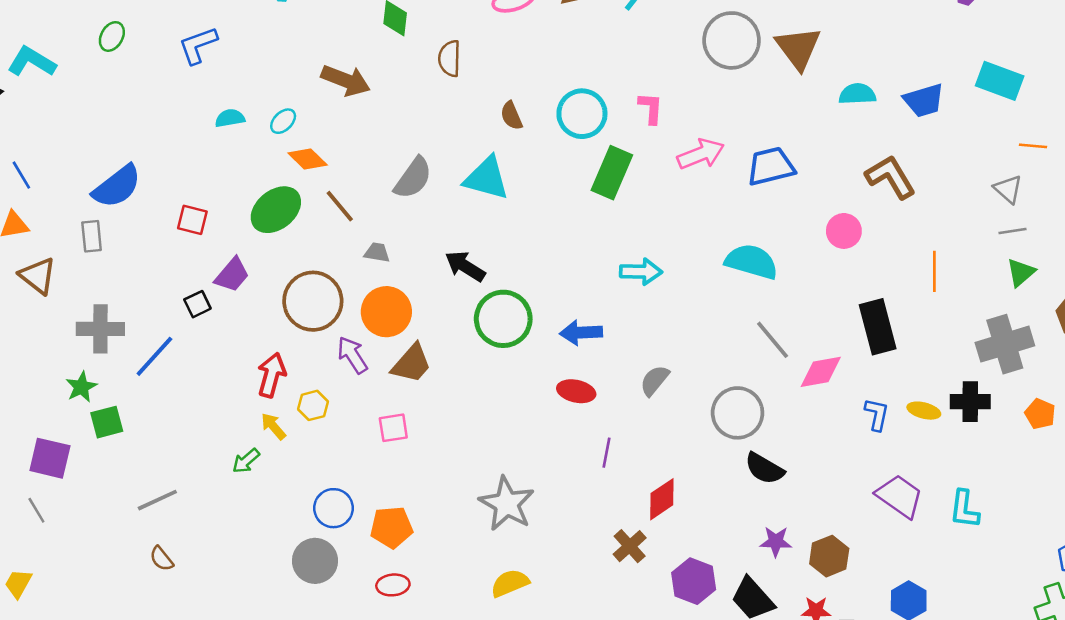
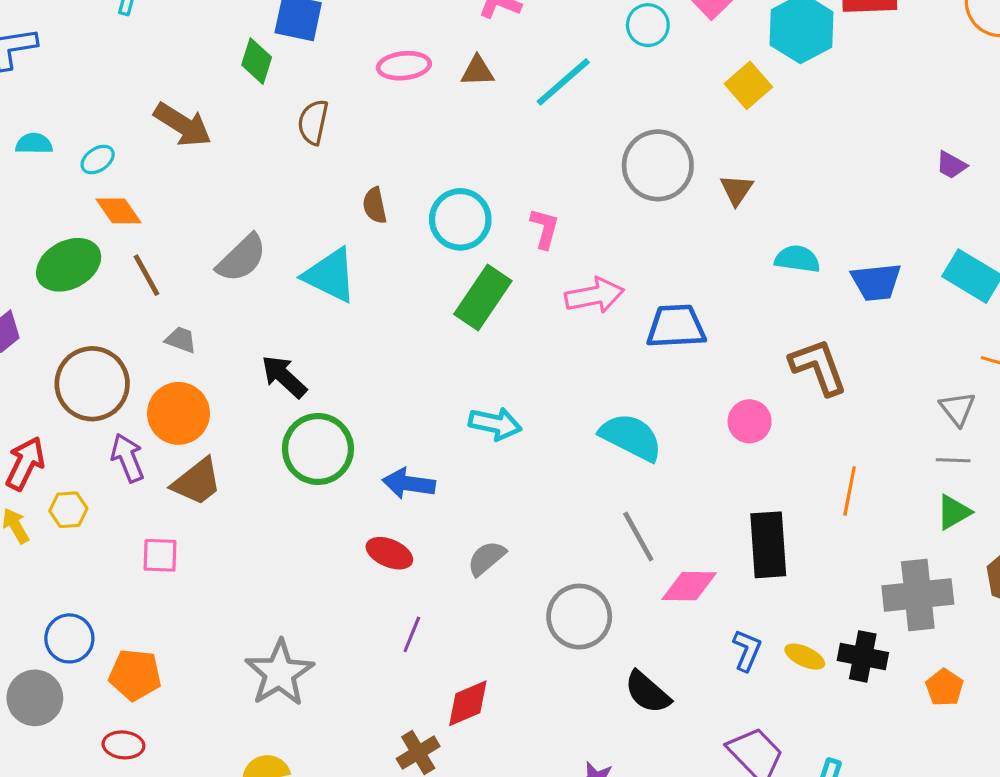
brown triangle: (798, 48) -> (737, 190), size x0.6
black semicircle: (764, 468) -> (647, 692), moved

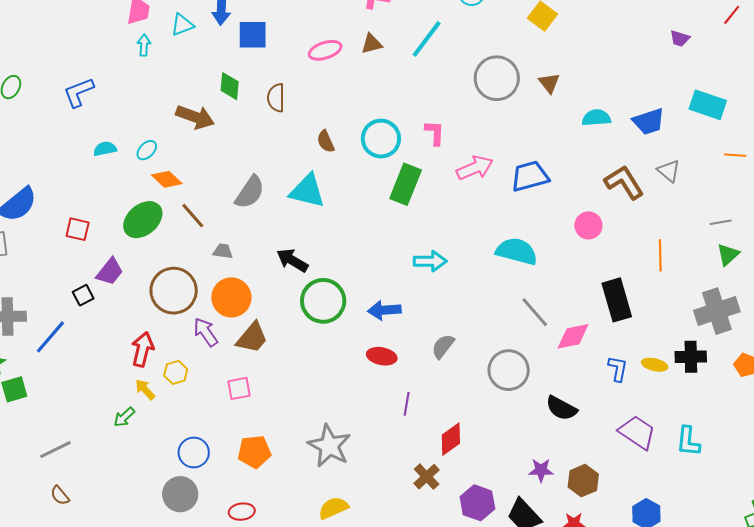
green diamond: (257, 61) -> (230, 86), moved
gray triangle: (957, 409) -> (669, 171), moved
orange pentagon: (135, 675) -> (254, 452), moved

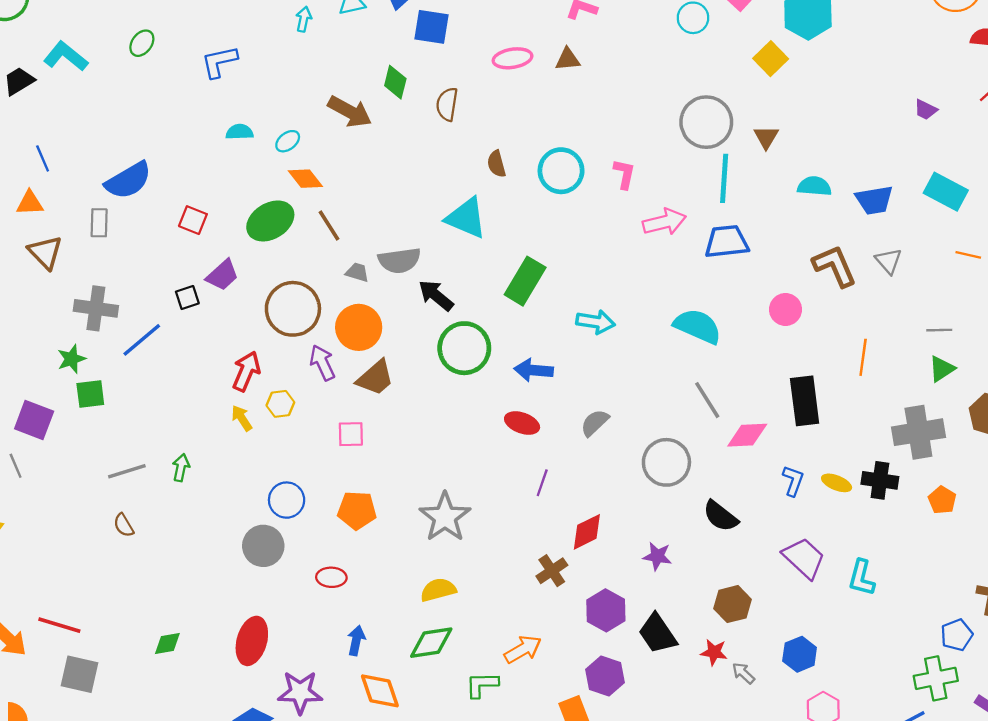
cyan line: (427, 39) -> (724, 178), moved, turned -42
green rectangle: (406, 184) -> (525, 281), moved
gray semicircle: (250, 192) -> (399, 260), moved, turned 39
green arrow: (124, 417) -> (181, 468), moved, turned 135
purple star: (541, 470) -> (657, 556), moved

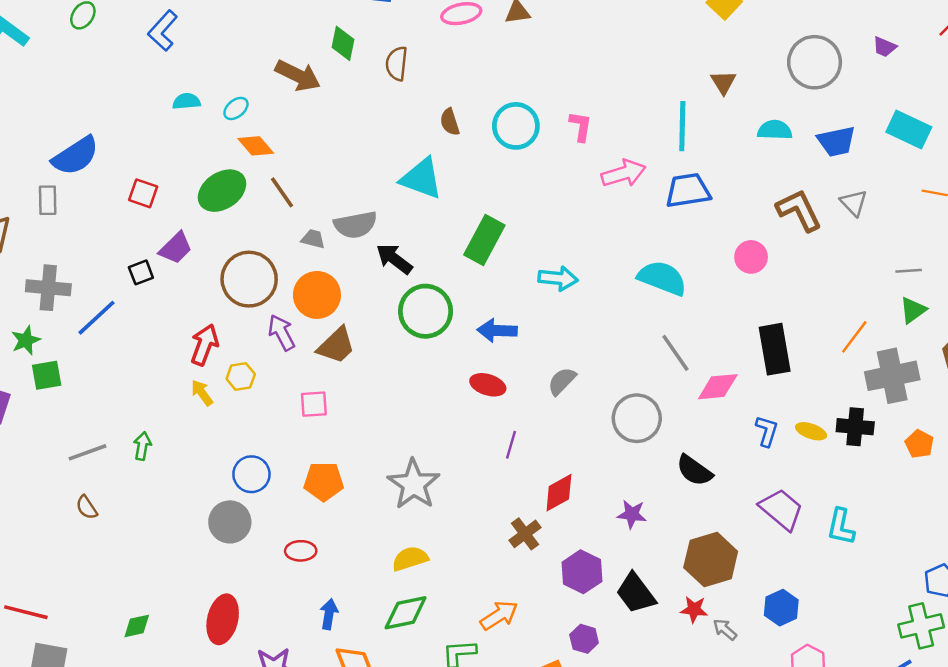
blue L-shape: (219, 62) -> (163, 31), turned -33
gray circle: (706, 122) -> (815, 62), moved
orange line: (863, 357) -> (854, 337), moved, turned 32
brown hexagon: (733, 604) -> (711, 560), size x1.4
purple hexagon: (605, 676) -> (584, 639), size x0.7

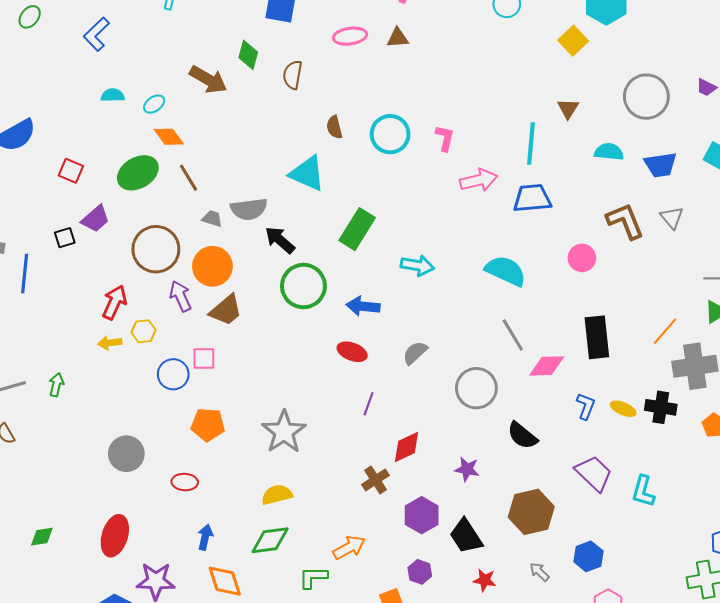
blue line: (96, 318) -> (25, 274), turned -45
yellow arrow: (202, 393) -> (110, 343), turned -65
blue circle: (251, 474) -> (173, 374), moved
red star: (694, 609) -> (485, 580), moved

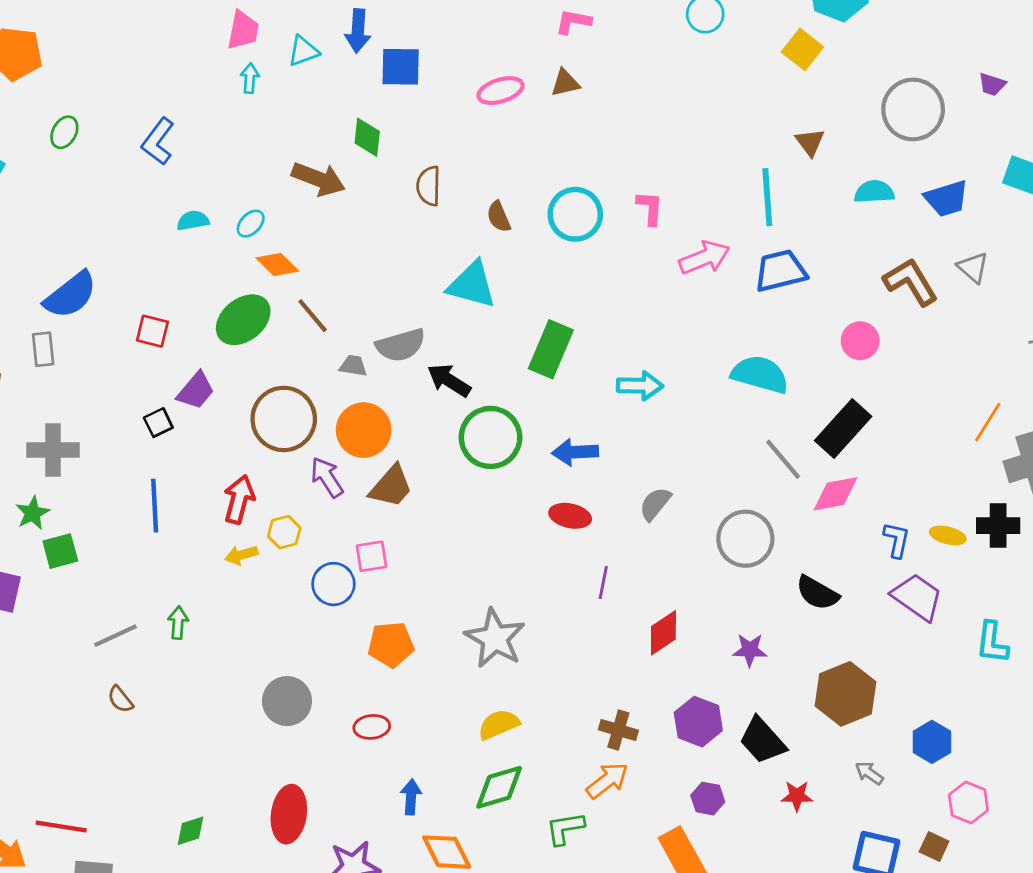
brown semicircle: (293, 75) -> (429, 186), moved
blue line: (25, 274) -> (155, 506), moved
black rectangle: (597, 337) -> (843, 428), moved, turned 57
purple trapezoid: (594, 473) -> (917, 597), moved
brown cross: (376, 480) -> (618, 730), moved, turned -32

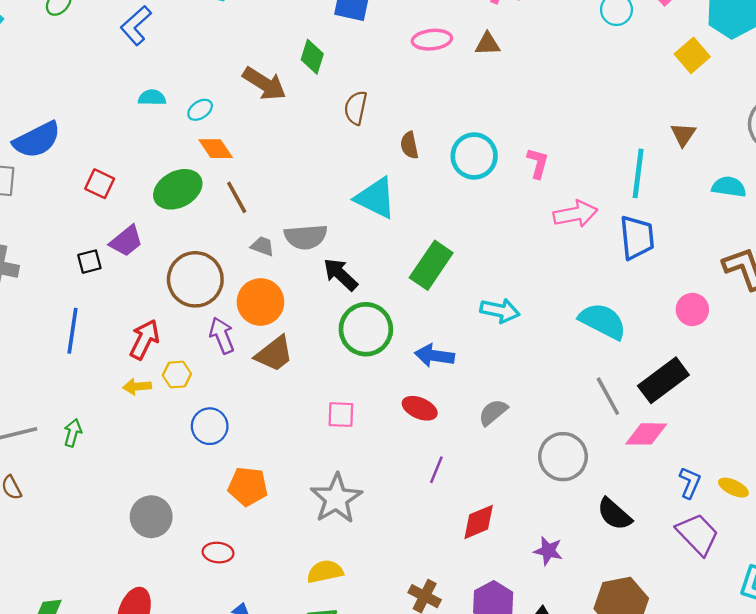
blue trapezoid: (780, 271) -> (637, 238), turned 87
pink square: (372, 556) -> (341, 415), moved

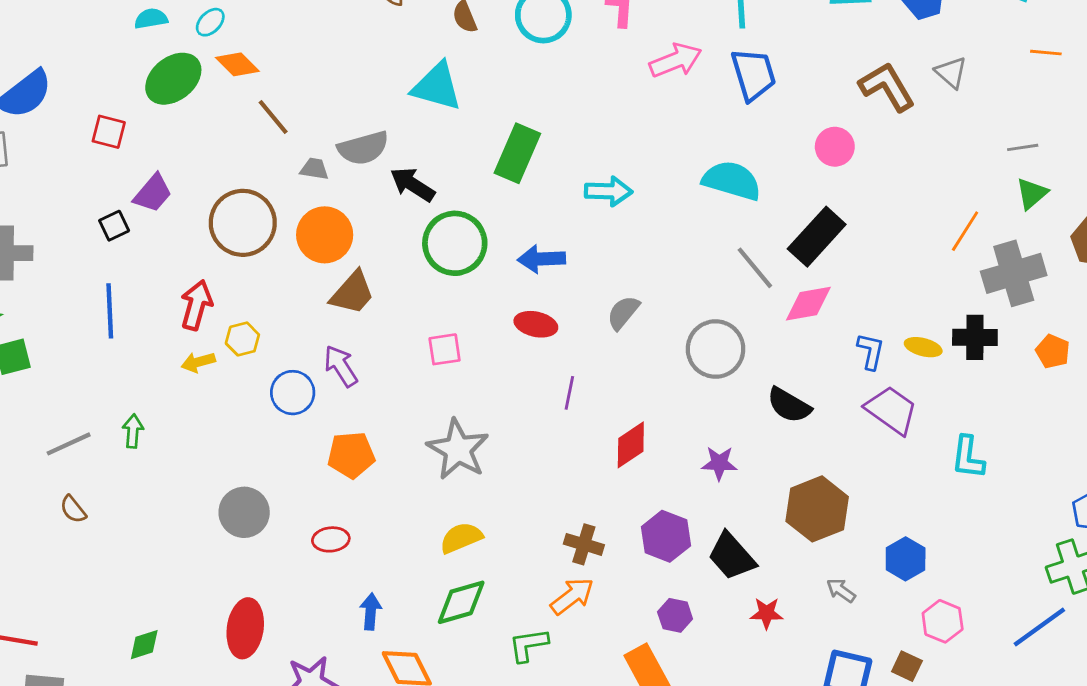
green ellipse: (178, 189) -> (173, 79), moved
purple arrow: (222, 335) -> (341, 366), moved

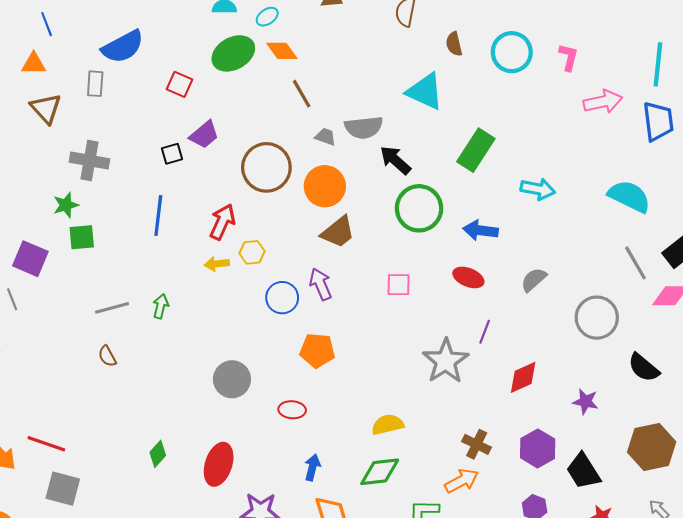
gray star: (458, 449) -> (446, 361), moved
green diamond: (144, 645) -> (158, 454), moved, turned -40

